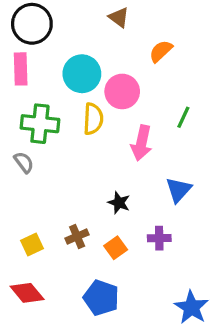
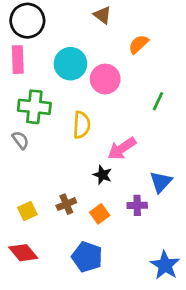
yellow semicircle: (93, 119) -> (82, 125), moved
pink arrow: (141, 143) -> (122, 148), moved, turned 44
blue triangle: (179, 190) -> (161, 182), moved

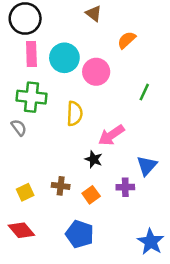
pink rectangle: (18, 60) -> (31, 54), moved
brown cross: (66, 204) -> (61, 186), turned 30

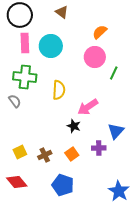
brown triangle: (94, 13) -> (62, 12), moved
pink circle: (96, 72) -> (95, 57), moved
brown cross: (61, 186) -> (45, 155), moved, turned -32

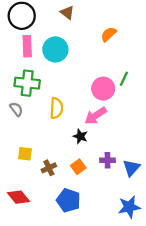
pink circle: (95, 57) -> (103, 89), moved
yellow semicircle: (59, 90) -> (56, 108), moved
blue triangle: (116, 131) -> (131, 168), moved
yellow square: (20, 152) -> (25, 154), moved, turned 32
blue star: (119, 191) -> (129, 207), turned 30

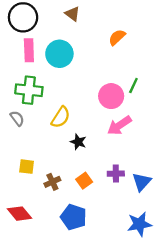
yellow semicircle: (56, 108) -> (61, 117), turned 30
pink arrow: (96, 116) -> (119, 125), moved
black star: (80, 136) -> (78, 142), moved

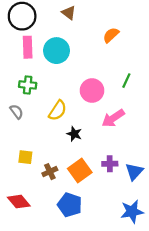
green cross: (29, 90) -> (28, 85), size x0.7
pink circle: (111, 96) -> (92, 91), moved
orange square: (84, 181) -> (80, 170), size x1.5

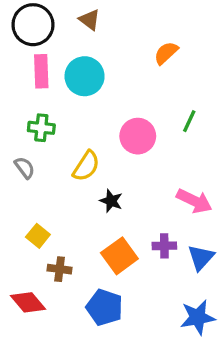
brown triangle: (69, 13) -> (90, 20), moved
pink arrow: (113, 118) -> (194, 201), moved, turned -120
yellow square: (25, 157) -> (38, 236), turned 32
brown cross: (50, 172) -> (60, 269), moved, turned 32

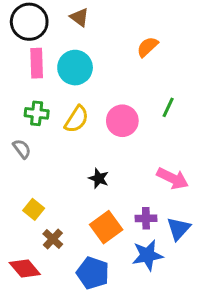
yellow semicircle: (86, 166) -> (77, 119), moved
brown cross: (60, 269) -> (53, 239), turned 36
blue star: (198, 317) -> (147, 255), moved

